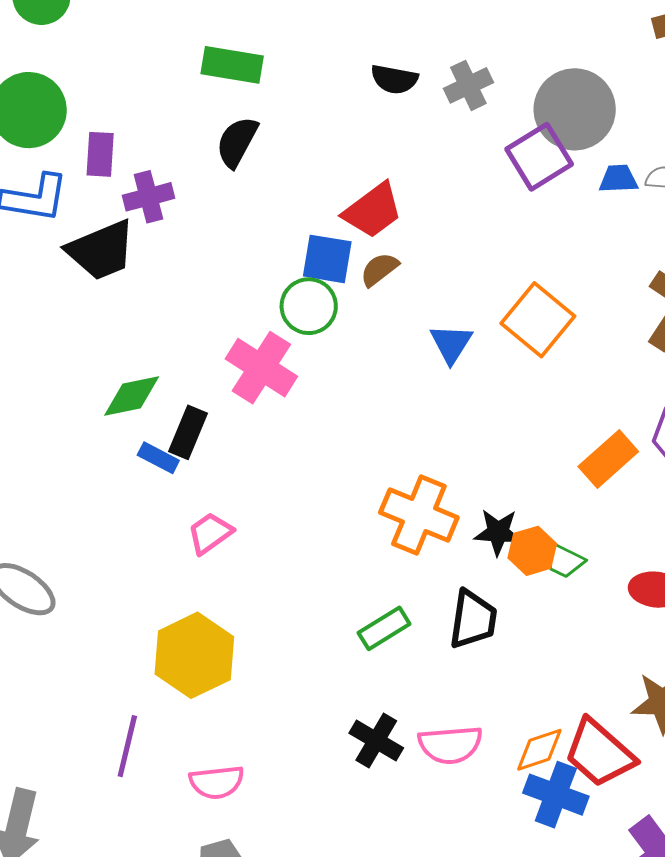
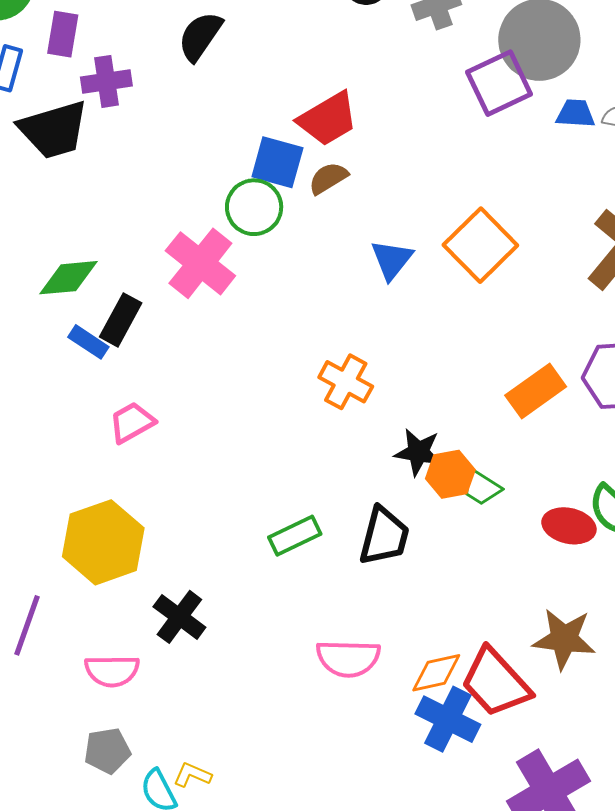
orange cross: (419, 515) -> (346, 382), moved, size x0.7
black cross: (376, 740) -> (179, 617), moved

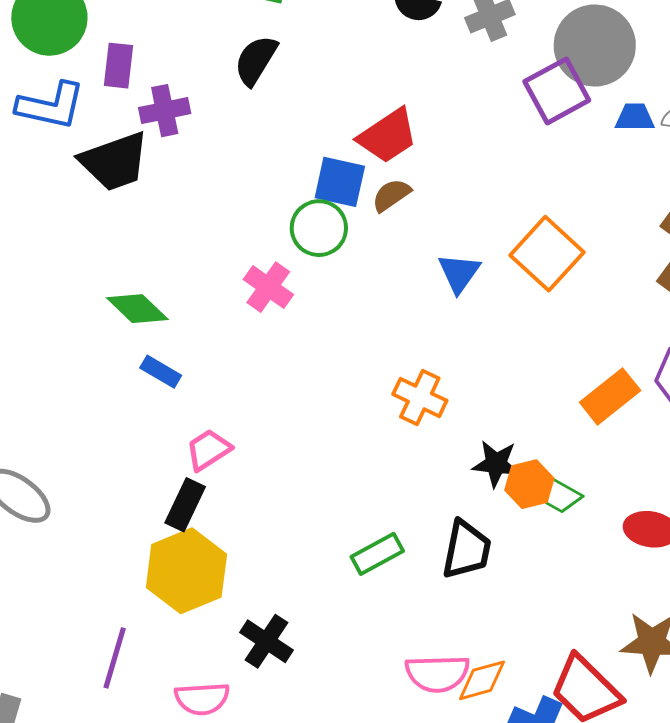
pink cross: (200, 263) -> (268, 287), size x0.7
green diamond: (68, 278) -> (137, 309), turned 52
black rectangle: (121, 320) -> (185, 505), moved
orange diamond: (436, 673) -> (482, 680), moved

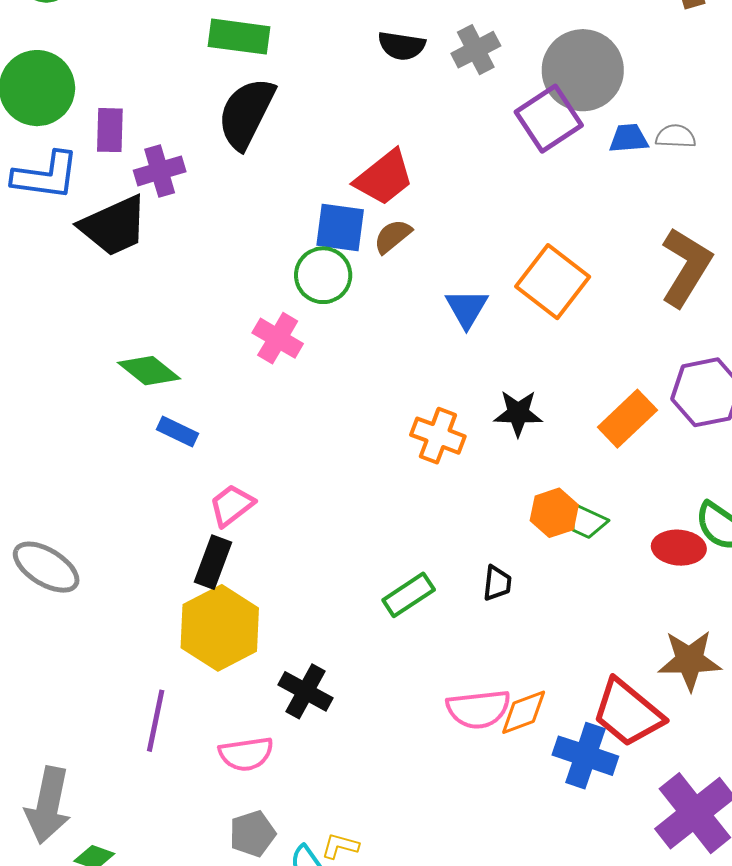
black semicircle: (256, 60) -> (246, 113), size x1.4
black star: (496, 464) -> (518, 413), moved
black trapezoid: (467, 550) -> (497, 583), size x0.6

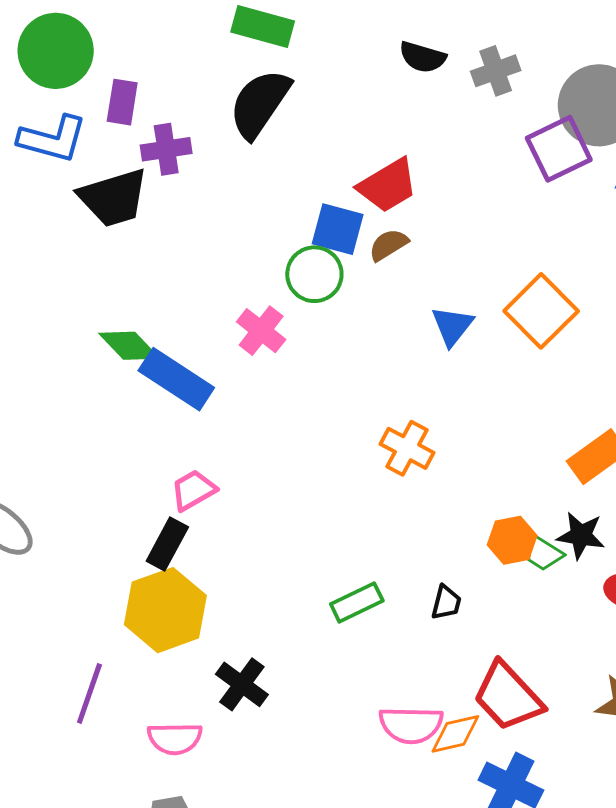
black star: (518, 413) -> (581, 535), moved
blue rectangle: (178, 431) -> (176, 379), moved, size x1.8
red trapezoid: (628, 713) -> (508, 696), moved

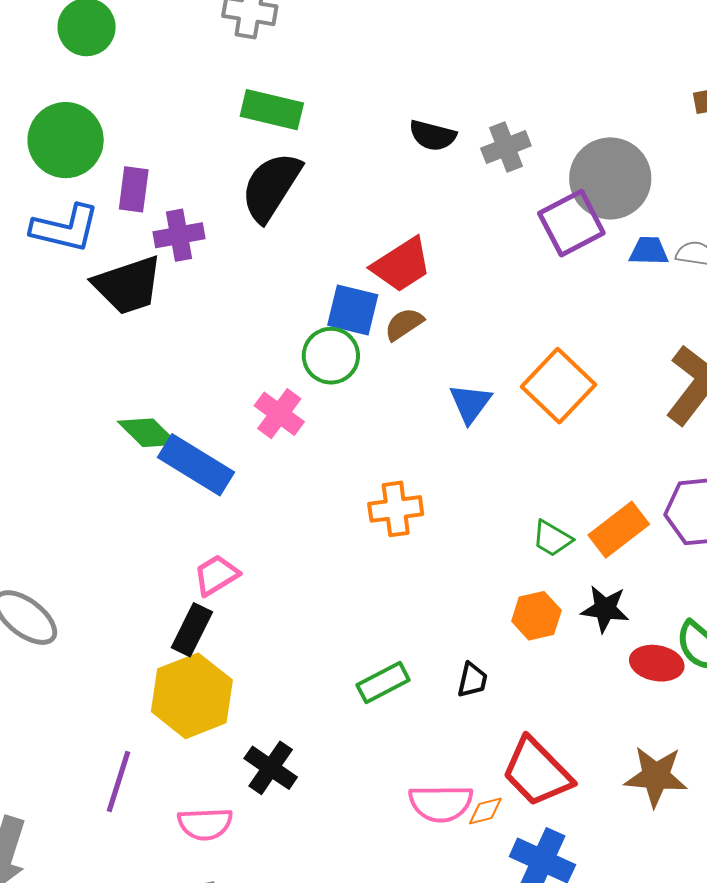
orange cross: (407, 448) -> (396, 509), moved, turned -34
green trapezoid: (543, 553) -> (552, 539), moved
orange diamond: (455, 734) -> (485, 811), size x0.7

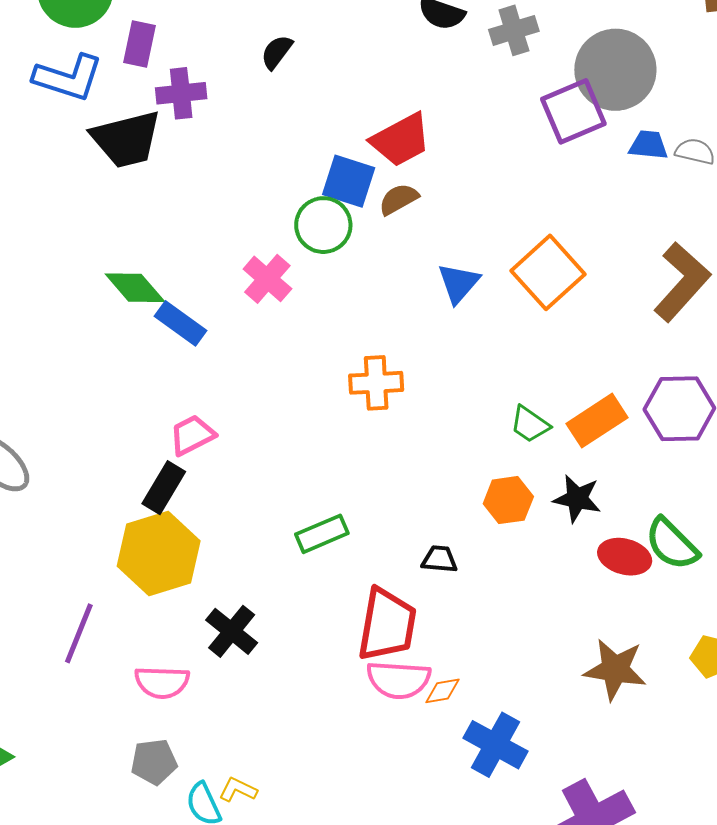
black semicircle: (271, 187) -> (277, 52), size x0.5
blue rectangle: (196, 465) -> (180, 323), size x0.7
black trapezoid: (472, 680) -> (440, 559), turned -102
green rectangle: (383, 682) -> (322, 534), moved
red trapezoid: (537, 772) -> (387, 625), moved, turned -130

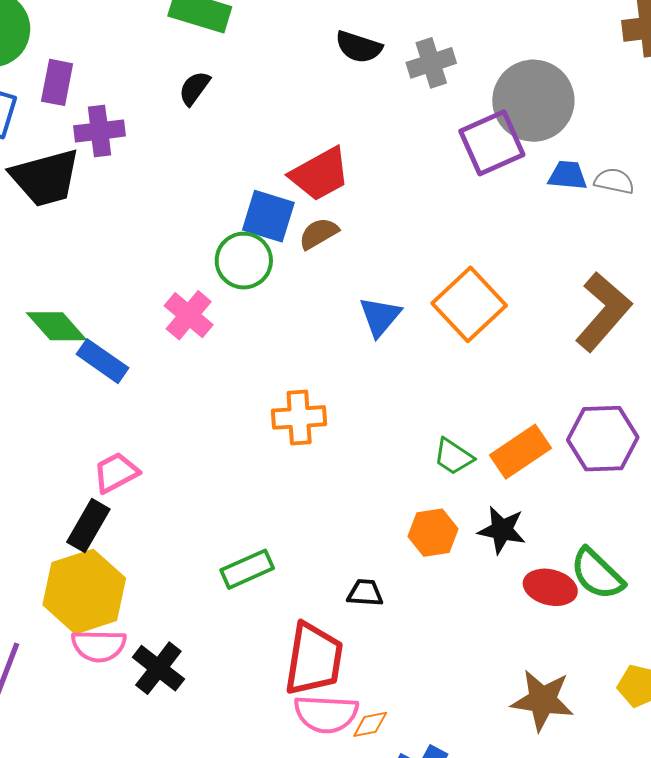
pink semicircle: (162, 682) -> (99, 646), moved

